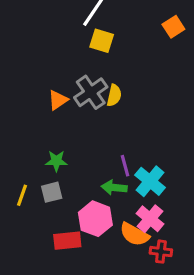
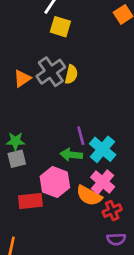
green star: (56, 161) -> (15, 141), moved
red cross: (161, 252) -> (112, 211), turned -30

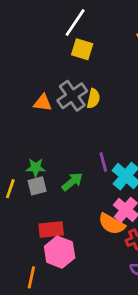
orange triangle: (22, 78) -> (43, 103), turned 42
green arrow: (71, 155) -> (72, 182), moved, turned 135
pink hexagon: (55, 182) -> (60, 252), moved

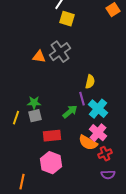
yellow semicircle: (93, 99) -> (90, 82), moved
green arrow: (72, 182) -> (70, 112), moved
red rectangle: (51, 230) -> (52, 136), moved
orange line: (31, 277) -> (22, 182), moved

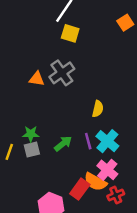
purple line: (82, 99) -> (88, 141), moved
green arrow: (70, 112) -> (63, 144), moved
red rectangle: (52, 136) -> (80, 189), moved, turned -48

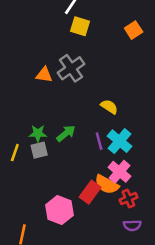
orange square: (125, 23) -> (134, 30), moved
yellow semicircle: (98, 109) -> (109, 107), turned -70
green arrow: (63, 144) -> (66, 133), moved

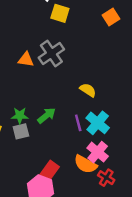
red rectangle: (90, 192) -> (49, 172), moved
red cross: (128, 199) -> (106, 178), turned -35

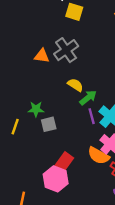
yellow semicircle: (88, 90) -> (75, 85), moved
green arrow: (47, 116) -> (88, 98), moved
gray square: (21, 131) -> (49, 124), moved

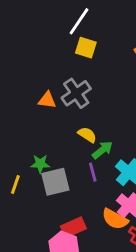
purple line: (92, 116) -> (93, 172), moved
gray square: (49, 124) -> (55, 182), size x1.5
red rectangle: (64, 163) -> (73, 227), turned 30

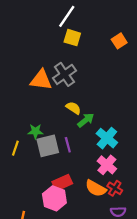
orange triangle: (47, 100) -> (41, 80), size x1.5
purple line: (93, 172) -> (68, 145), moved
orange semicircle: (115, 219) -> (96, 188), moved

